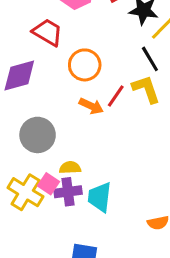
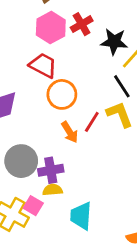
red trapezoid: (48, 32) -> (43, 65), moved
orange arrow: (91, 106) -> (70, 132), turned 35
purple cross: (68, 192) -> (51, 170), moved

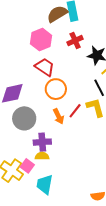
pink hexagon: (51, 27) -> (41, 40), moved
gray circle: (21, 161) -> (24, 118), moved
cyan trapezoid: (81, 216) -> (45, 184), moved

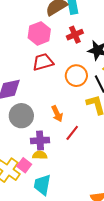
red trapezoid: (45, 67) -> (43, 62), turned -50
orange circle: (56, 89) -> (76, 76), moved
red line: (75, 111) -> (72, 133), moved

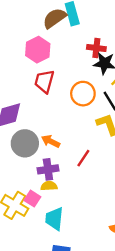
red cross: (75, 35) -> (96, 48), moved, turned 35
red trapezoid: (43, 62) -> (44, 81), turned -55
orange arrow: (57, 114) -> (51, 141), moved, turned 147

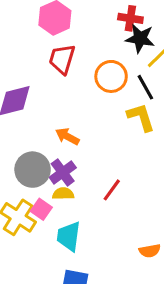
gray circle: (25, 143) -> (33, 170), moved
red line: (83, 158) -> (112, 190), moved
purple cross: (48, 169) -> (63, 172), turned -30

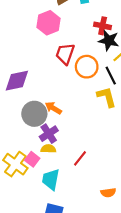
red trapezoid: (62, 59) -> (65, 54), moved
gray circle: (33, 170) -> (34, 114), moved
red line: (112, 190) -> (80, 158), moved

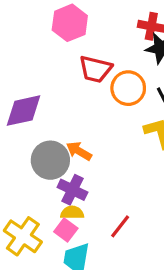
red trapezoid: (65, 54) -> (95, 69), turned -95
purple cross: (49, 134) -> (72, 190), turned -30
pink square: (32, 159) -> (66, 230), moved

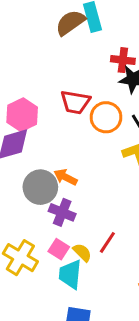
pink hexagon: (70, 23) -> (22, 115), moved
yellow semicircle: (72, 213) -> (82, 252), moved, turned 48

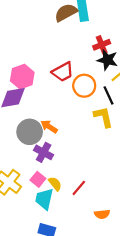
red cross: (123, 60) -> (102, 45), turned -35
red trapezoid: (75, 102) -> (63, 72), turned -45
red line: (107, 242) -> (79, 188), moved

